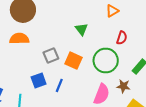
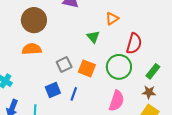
orange triangle: (112, 11) -> (112, 19), moved
red semicircle: (122, 38) -> (134, 43), size x1.5
brown star: (123, 86) -> (149, 92), moved

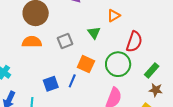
gray square: (64, 64) -> (65, 41), moved
brown star: (149, 92) -> (156, 90), moved
blue line: (74, 94) -> (72, 81), moved

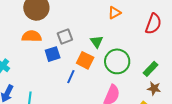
green triangle: (94, 33) -> (97, 42), moved
red semicircle: (134, 42) -> (153, 24), moved
blue square: (51, 84) -> (53, 54), moved

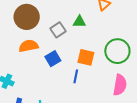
gray square: (65, 36) -> (58, 30), moved
green triangle: (97, 42) -> (79, 22), moved, turned -40

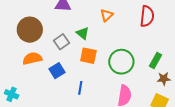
green triangle: (79, 22) -> (83, 33), turned 40
orange square: (86, 57) -> (88, 56), moved

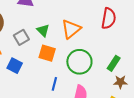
orange triangle: (107, 15) -> (71, 29), moved, size x1.5
blue square: (57, 71) -> (15, 66), turned -35
blue line: (80, 88) -> (54, 84), moved

